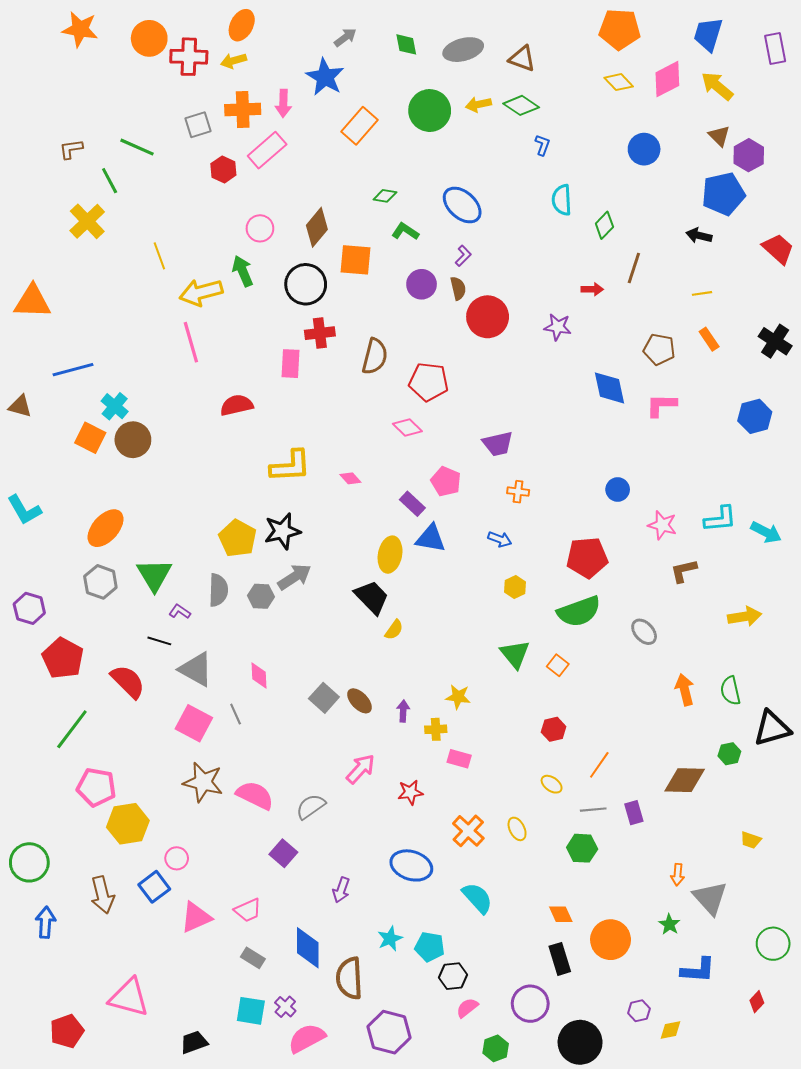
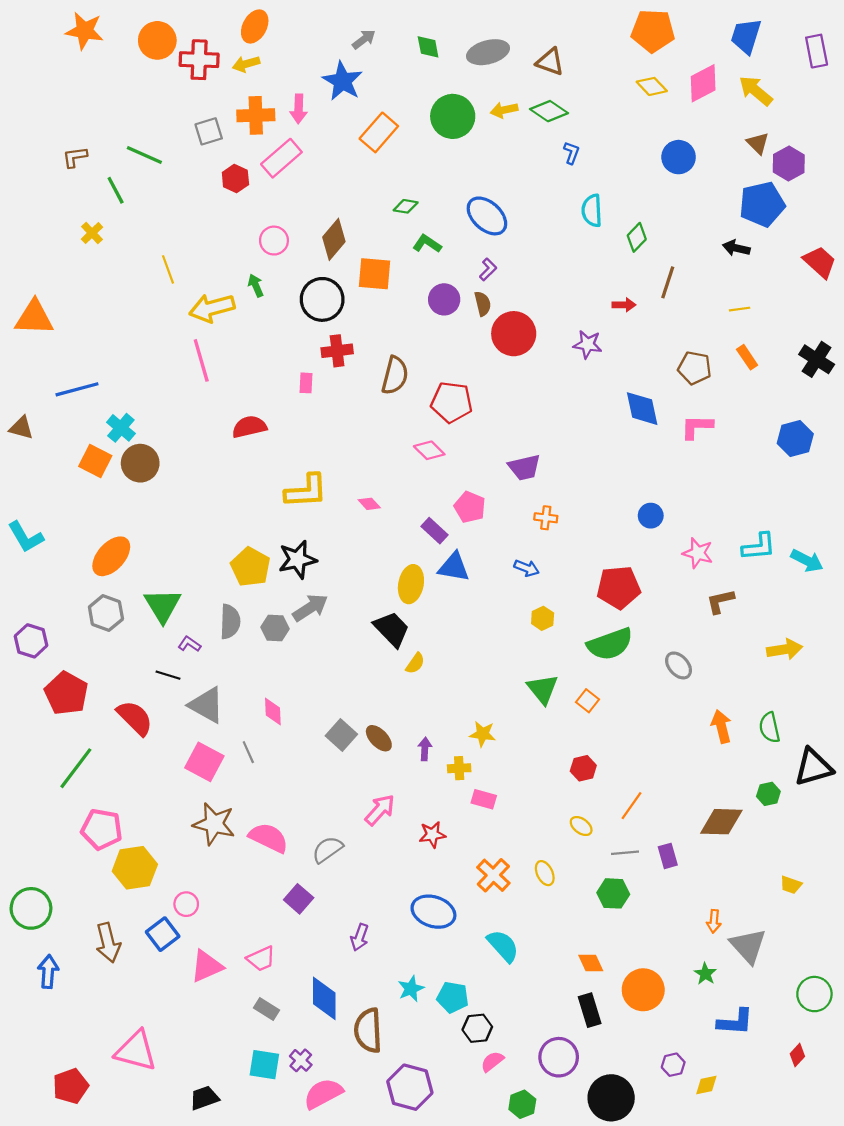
yellow cross: (87, 221) -> (92, 233), size x0.6
green arrow: (243, 271) -> (256, 286), size x0.7
pink rectangle: (290, 364) -> (306, 383), size x0.7

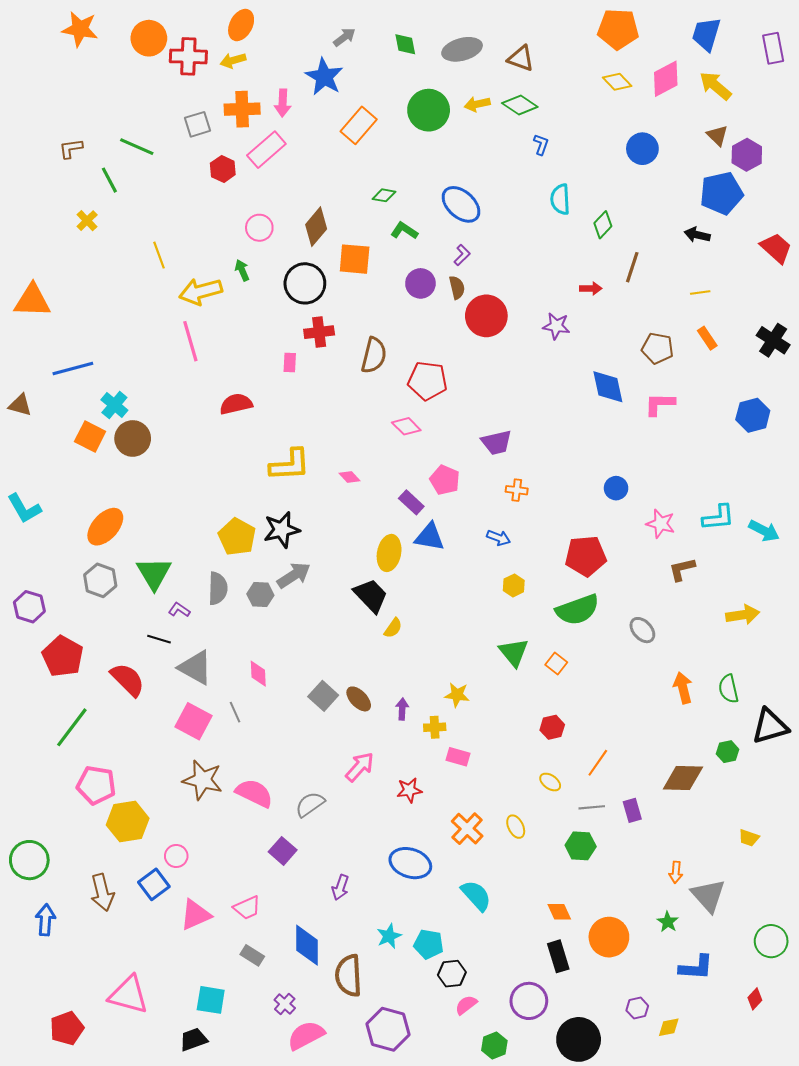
cyan square: (264, 1065) -> (211, 1000), moved

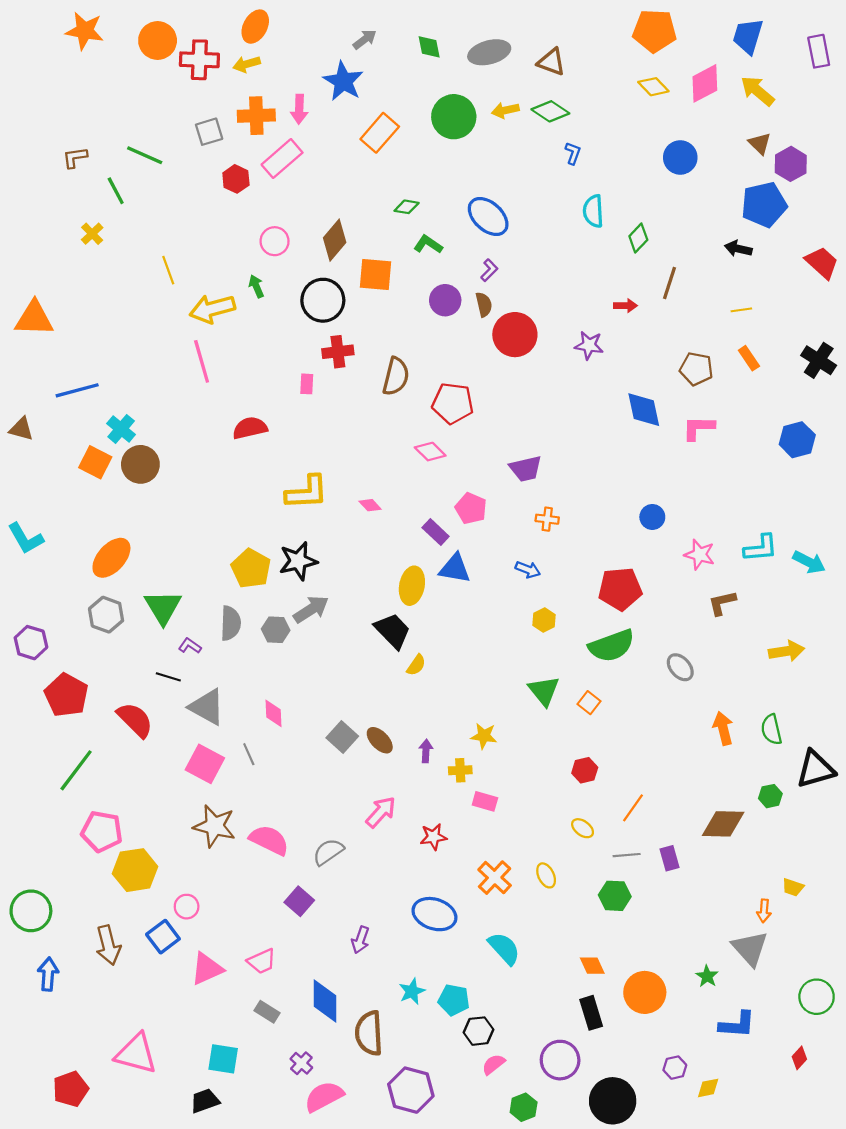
orange arrow: (676, 872) -> (764, 911), moved

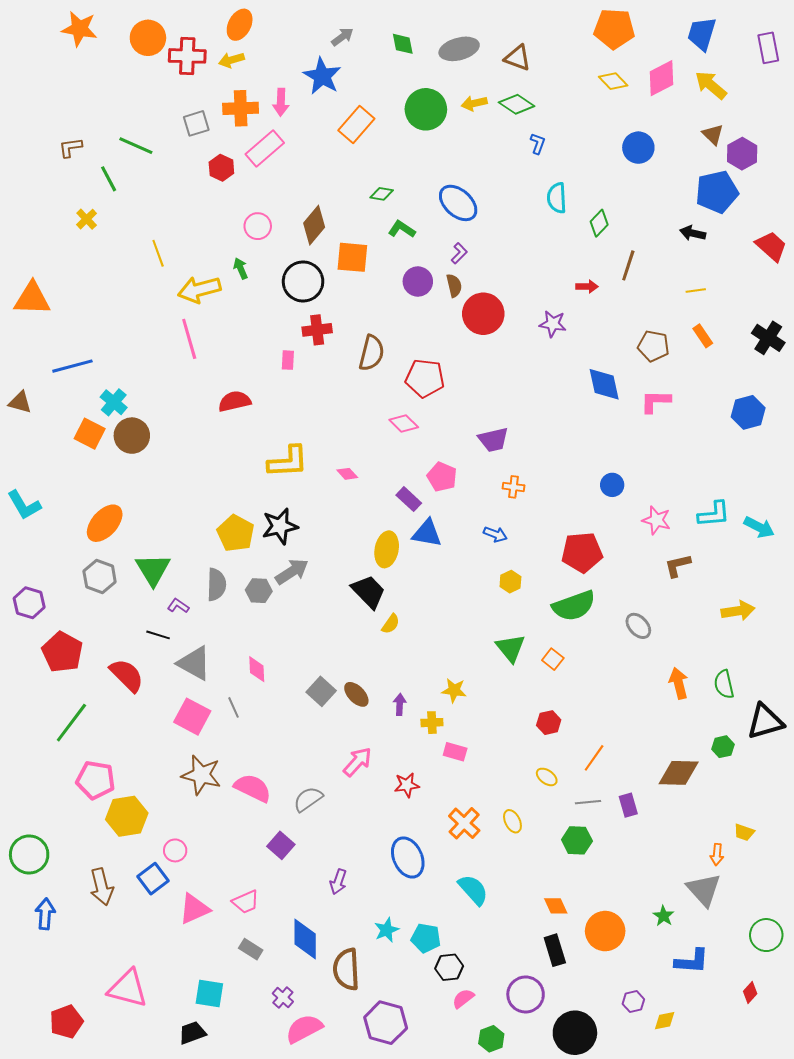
blue ellipse: (434, 914) -> (408, 858), turned 48

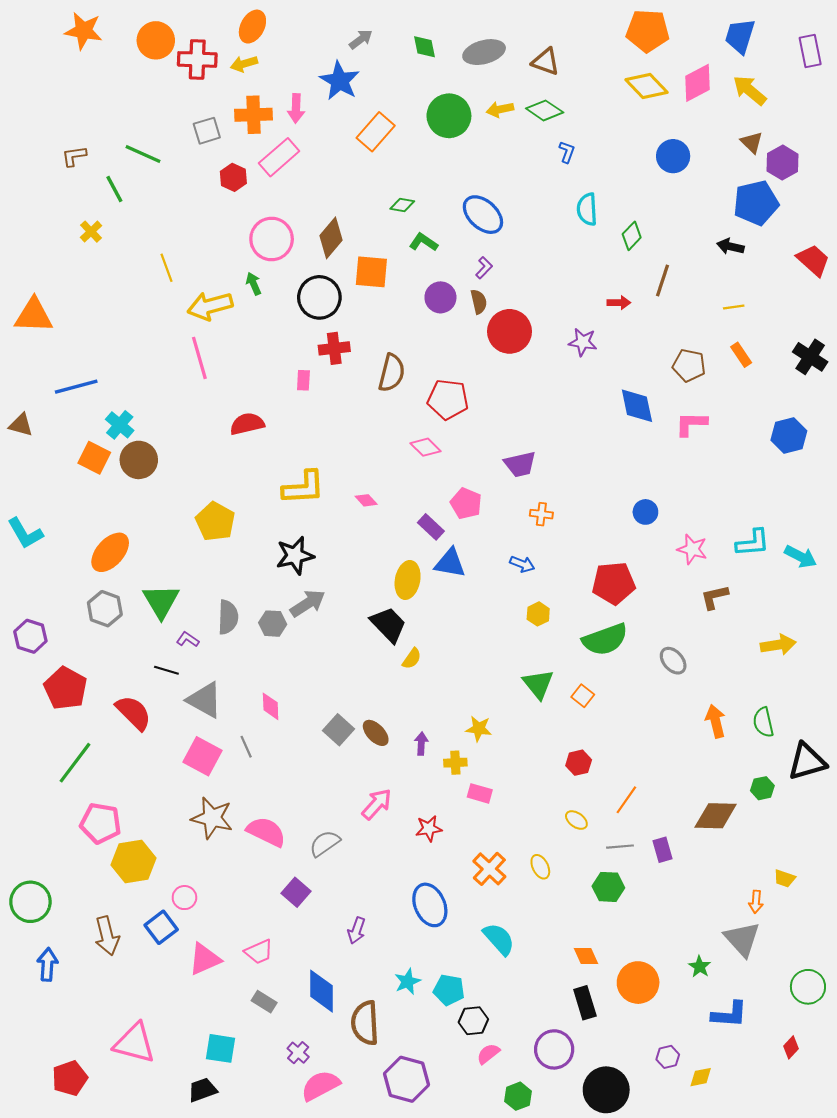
yellow diamond: (613, 81) -> (647, 86), size x1.4
pink circle: (258, 226) -> (272, 239), size x1.5
yellow pentagon: (236, 533) -> (215, 522), moved

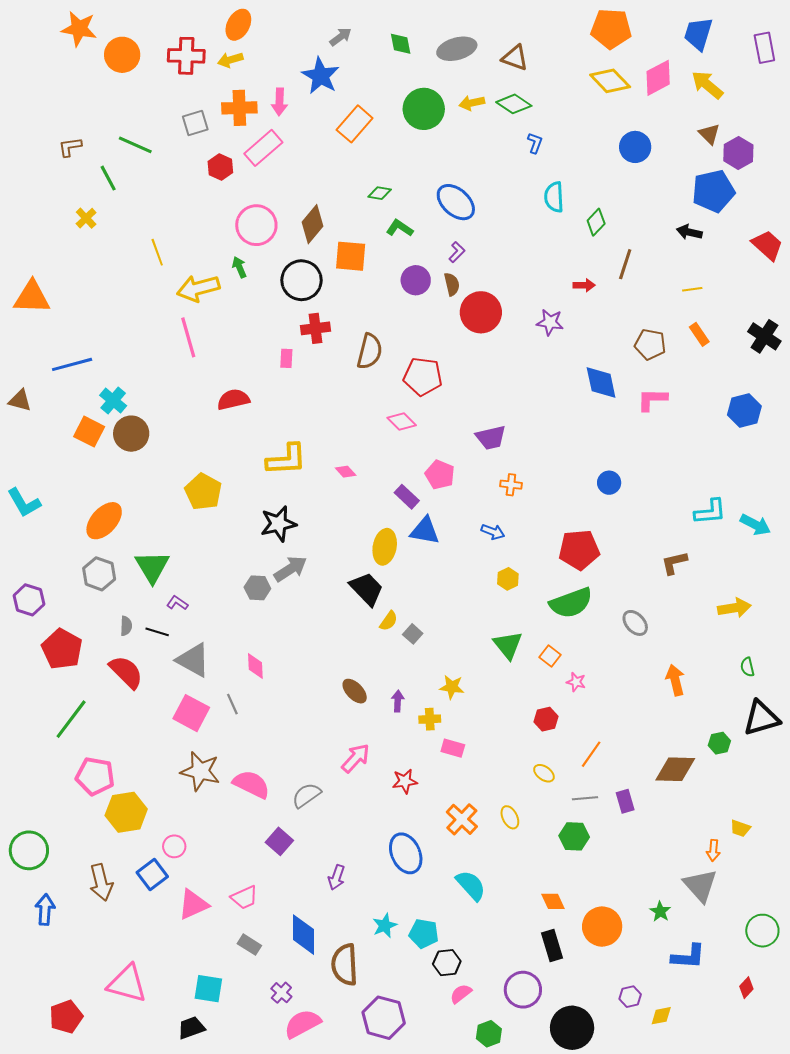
orange circle: (156, 40) -> (122, 55), moved
pink star: (692, 549) -> (576, 682), moved, size x0.7
gray semicircle: (228, 617) -> (126, 626), moved, size x0.6
green semicircle: (763, 722) -> (747, 667), moved, size x0.7
gray square: (338, 730) -> (413, 634), moved, size x0.7

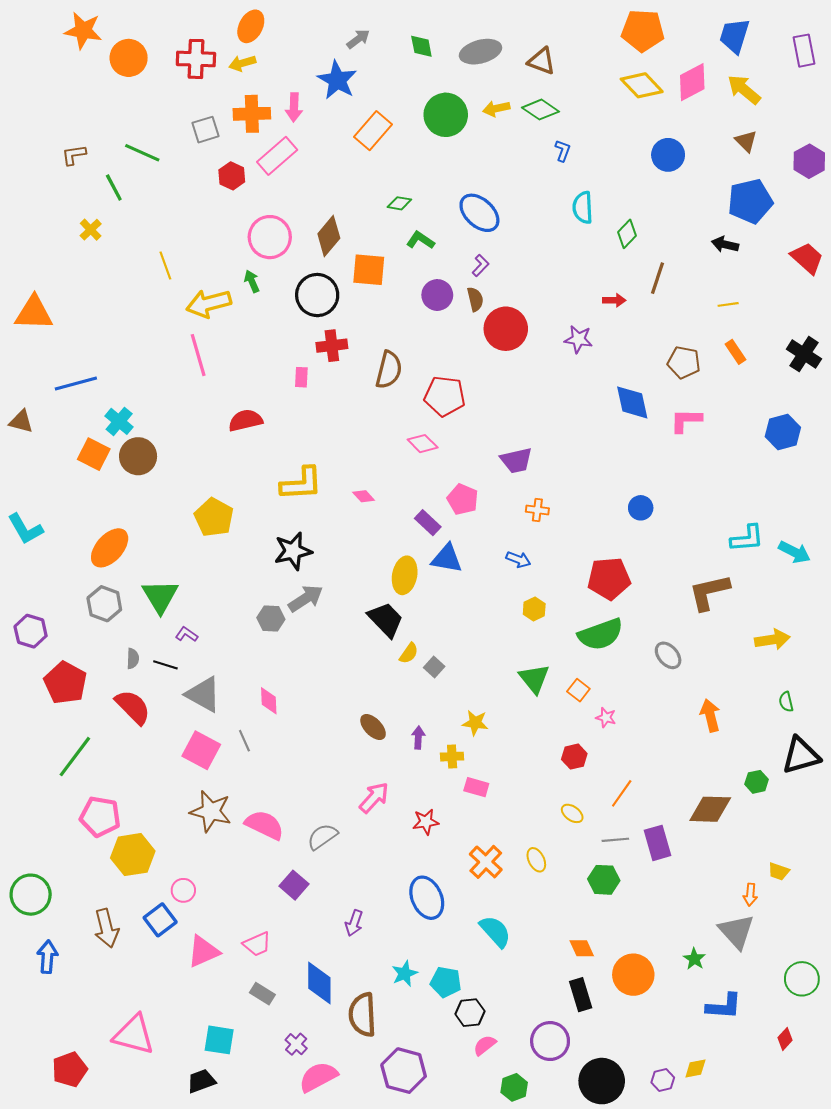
purple hexagon: (738, 153) -> (809, 161), moved
brown L-shape: (674, 563) -> (709, 592), size x1.5
purple rectangle: (625, 801) -> (658, 843), size x1.4
purple hexagon: (630, 997) -> (663, 1080), moved

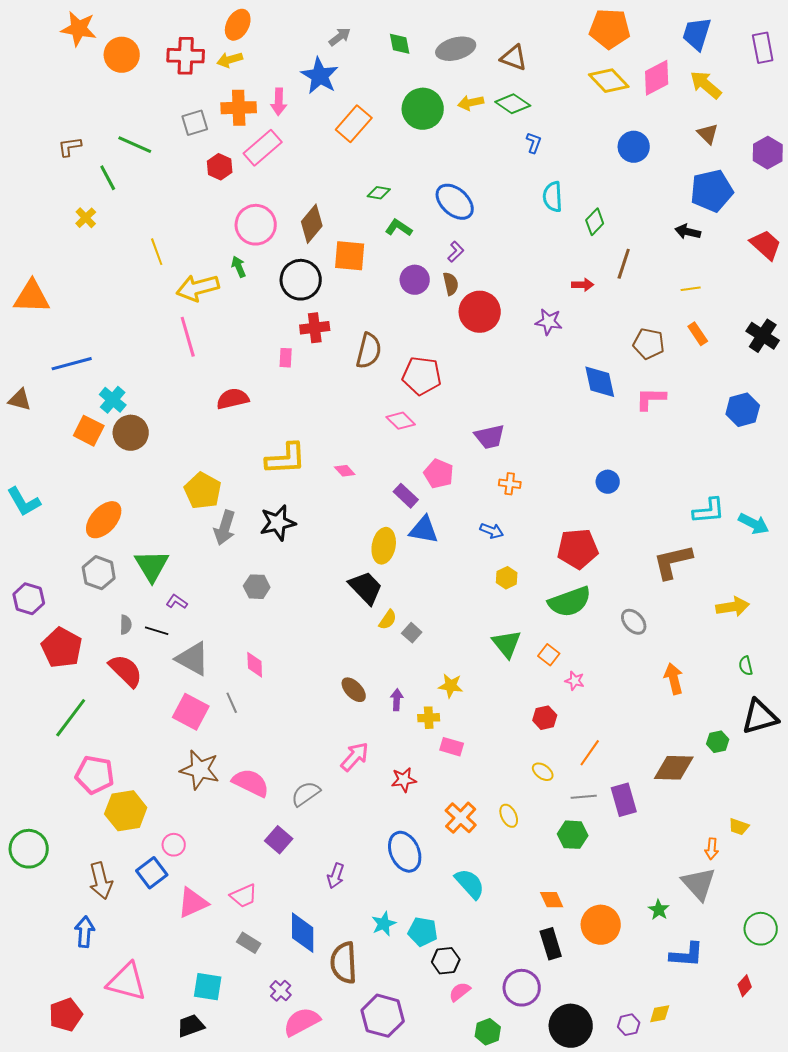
gray arrow: (306, 598) -> (225, 528), moved, turned 140
blue arrow: (47, 957) -> (85, 932), moved

